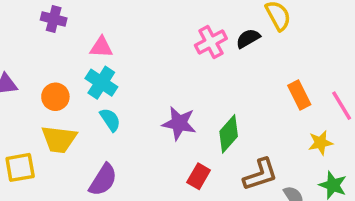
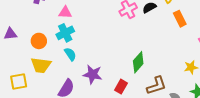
cyan cross: (101, 83) -> (65, 33), turned 30
orange rectangle: (299, 95) -> (180, 19), moved
purple star: (179, 123) -> (93, 74), moved

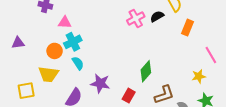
pink triangle: (65, 13) -> (65, 23), moved
orange rectangle: (180, 19) -> (188, 28), turned 49
orange circle: (39, 41) -> (55, 51), moved

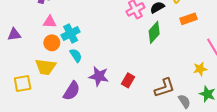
pink triangle: (65, 23) -> (50, 22), moved
orange rectangle: (188, 28) -> (189, 19), turned 49
green diamond: (146, 71) -> (154, 32), moved
red rectangle: (129, 96) -> (128, 80), moved

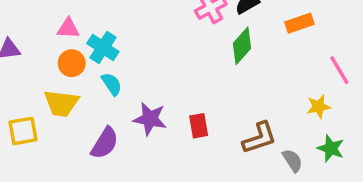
cyan cross: (71, 33) -> (103, 48), turned -30
red rectangle: (128, 80) -> (199, 126), turned -40

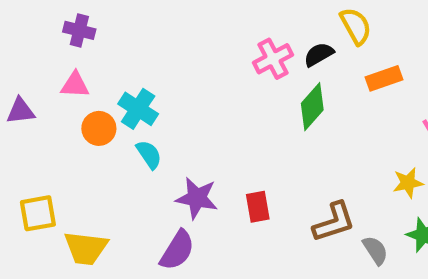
pink triangle: (68, 28) -> (75, 85), moved
yellow trapezoid: (61, 103) -> (86, 248), moved
purple semicircle: (105, 143) -> (177, 250), moved

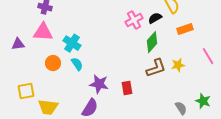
pink triangle: (75, 85) -> (43, 32), size x1.5
orange circle: (99, 128) -> (53, 63), moved
yellow star: (408, 183) -> (178, 65), moved
brown L-shape: (334, 222) -> (156, 68), moved

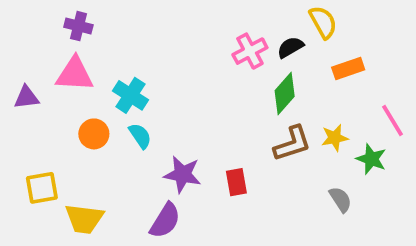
green star: (203, 101) -> (371, 159), moved
gray semicircle: (181, 108) -> (340, 199), moved

